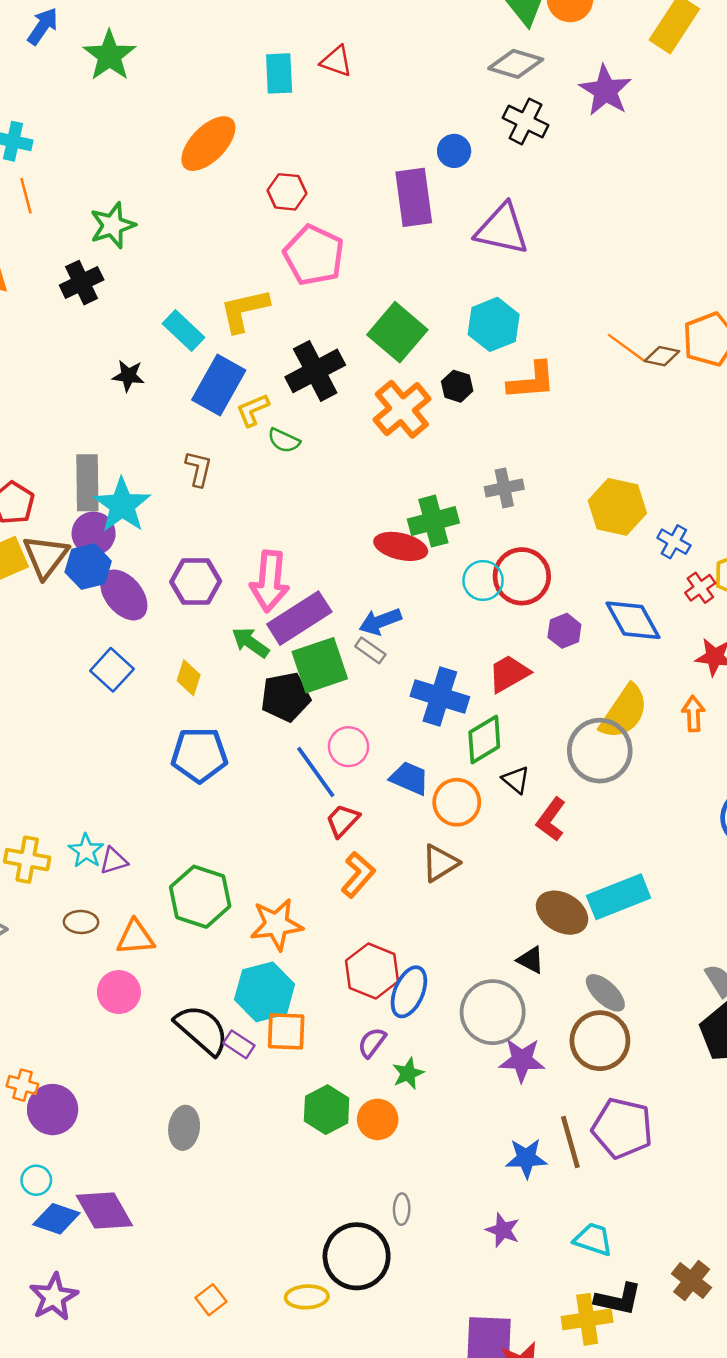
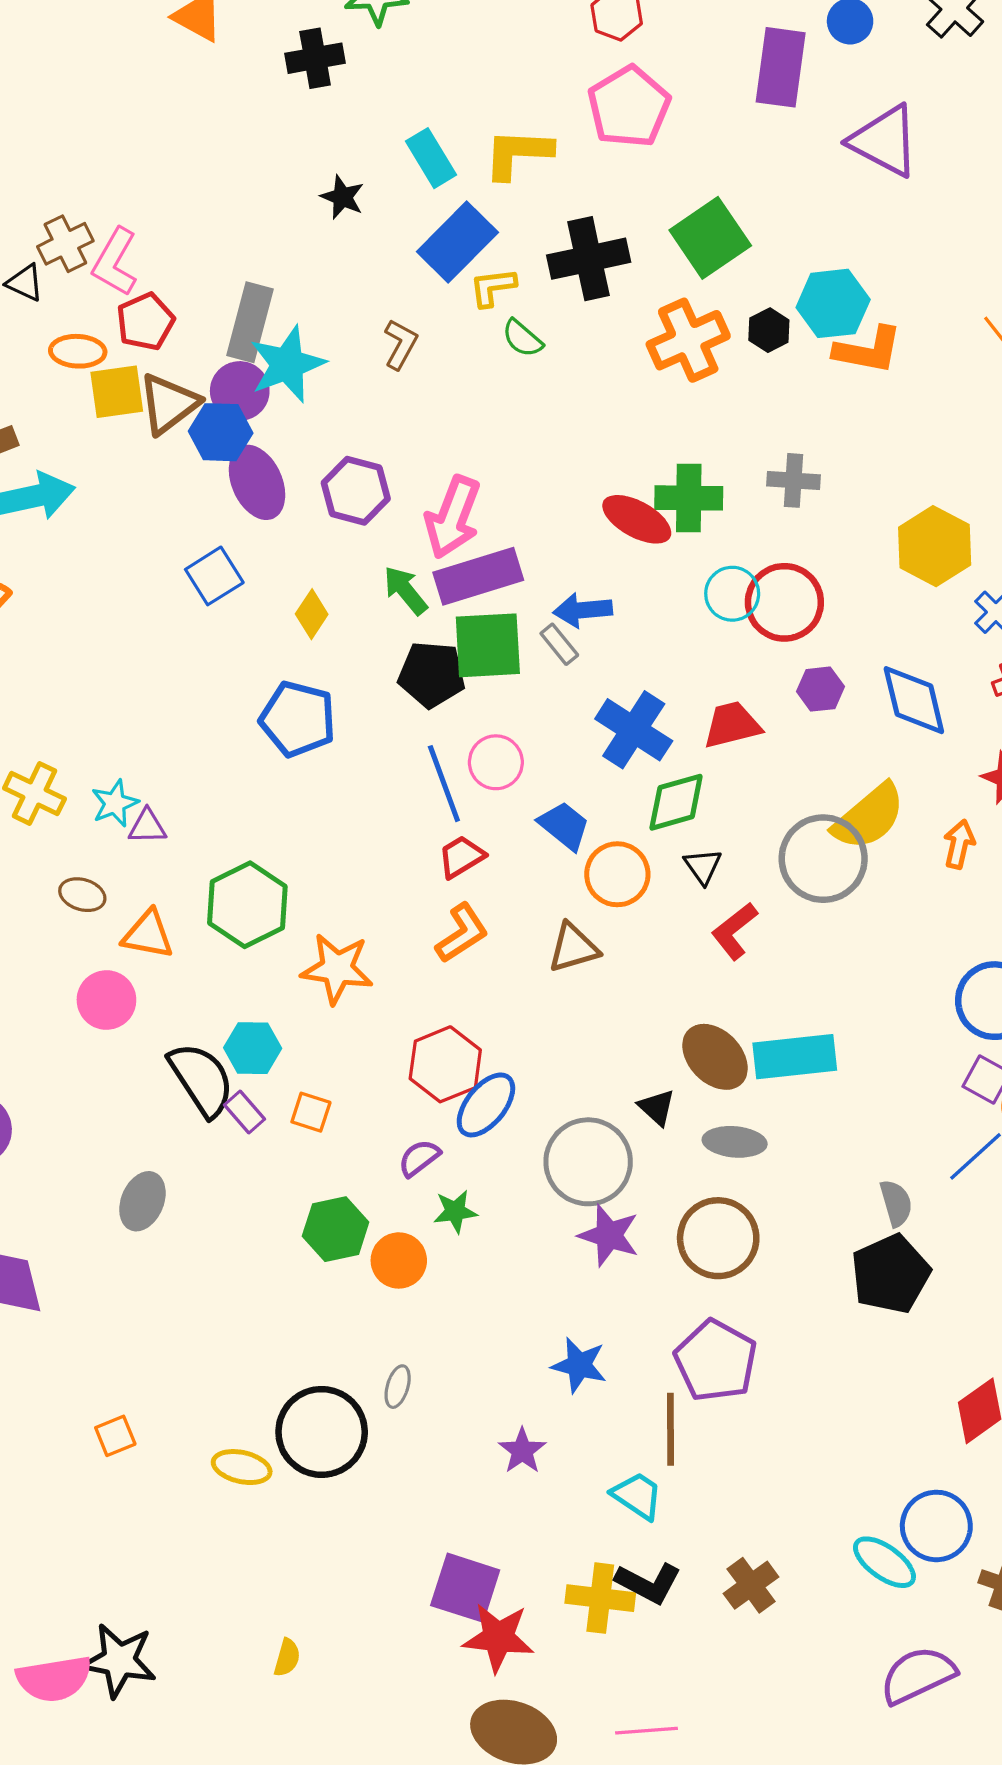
cyan hexagon: (494, 324) -> (833, 303), moved
cyan hexagon: (265, 992) -> (253, 1048), moved, size x0.7
gray ellipse: (605, 993) -> (735, 1142), moved, turned -54
orange square: (286, 1031) -> (311, 1112), size x0.7
brown line: (570, 1142) -> (671, 1429), moved

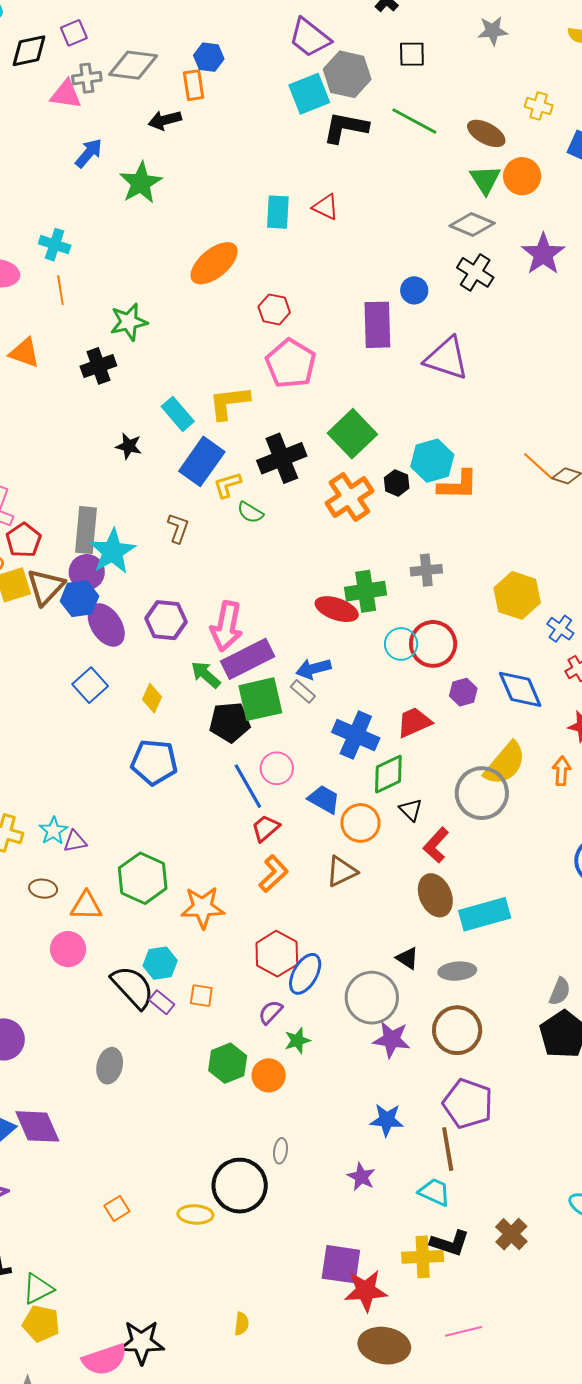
brown ellipse: (715, 1057) -> (435, 895), moved, turned 30
gray semicircle: (896, 1203) -> (560, 991), turned 48

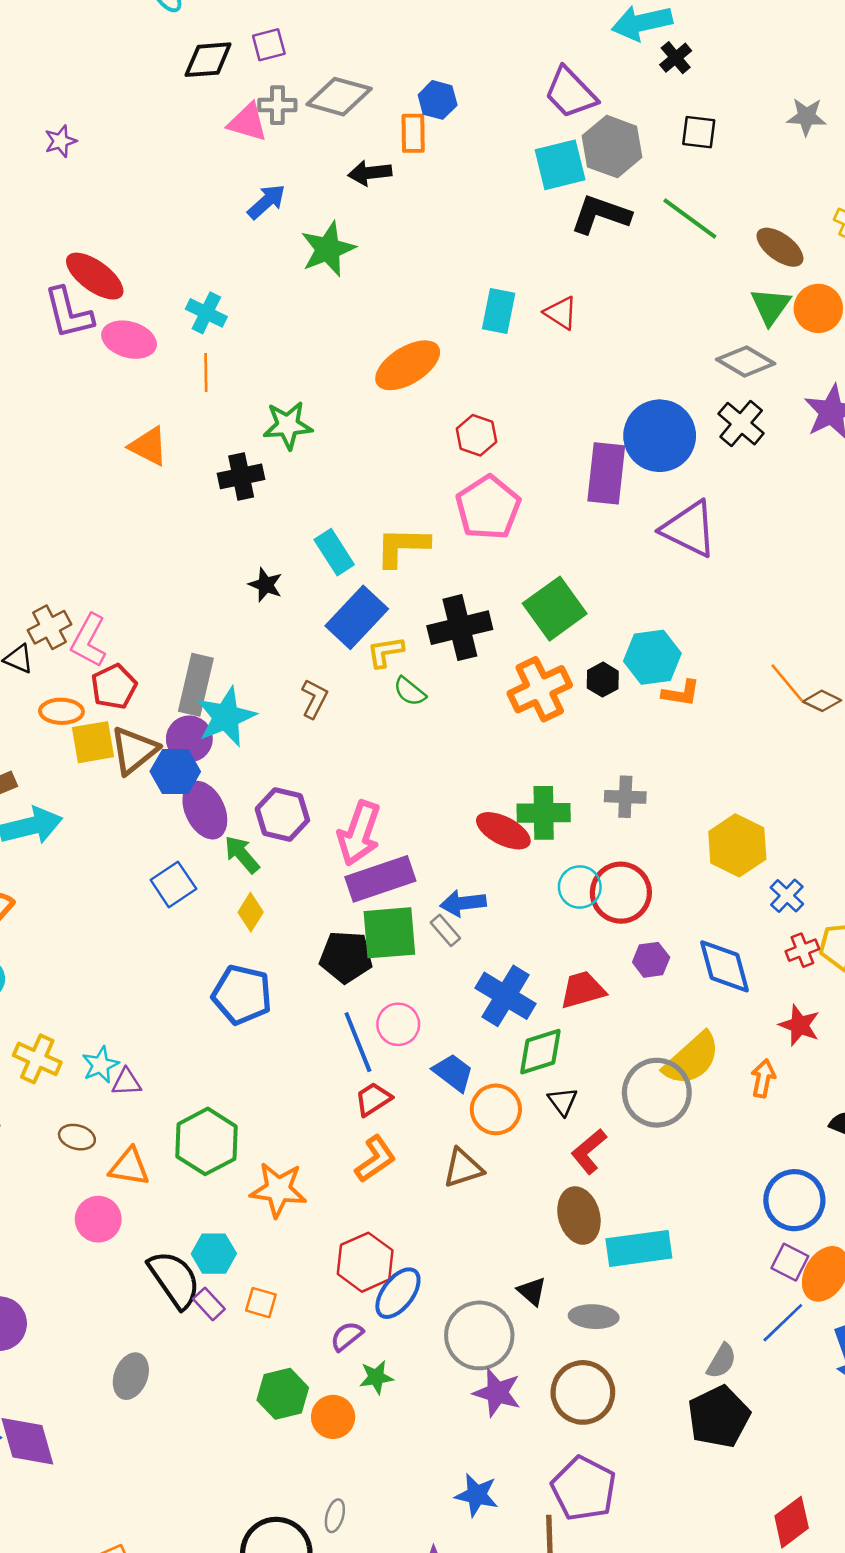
blue circle: (414, 290) -> (660, 436), size x2.0
orange L-shape: (458, 485) -> (681, 693), size x0.7
green arrow: (206, 675) -> (242, 854), moved

